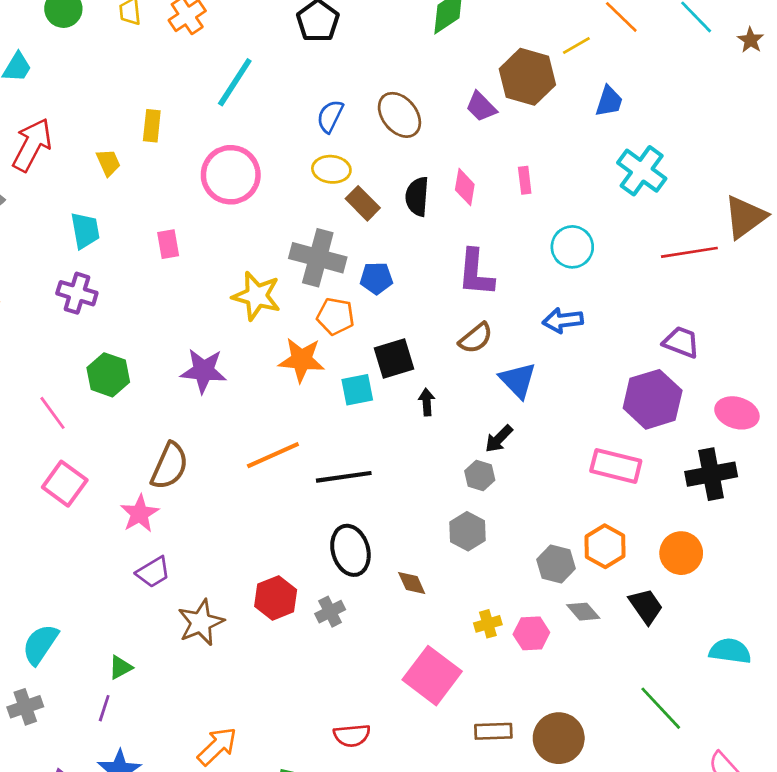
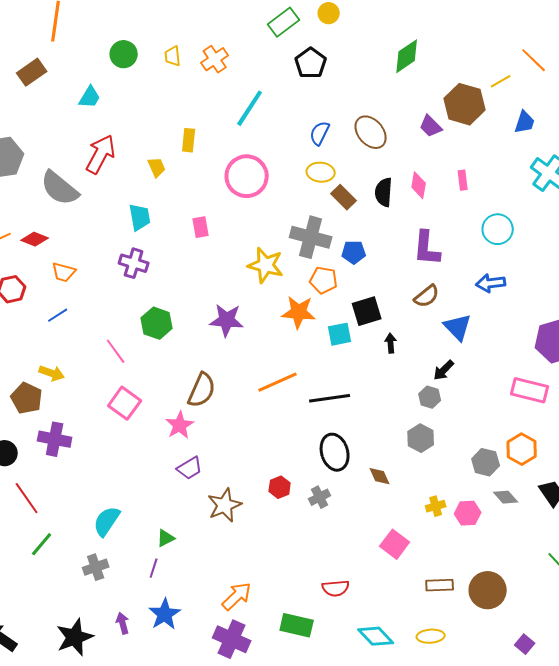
red hexagon: (276, 598) -> (280, 487), size x0.7
pink square: (432, 676) -> (395, 544), size x0.7

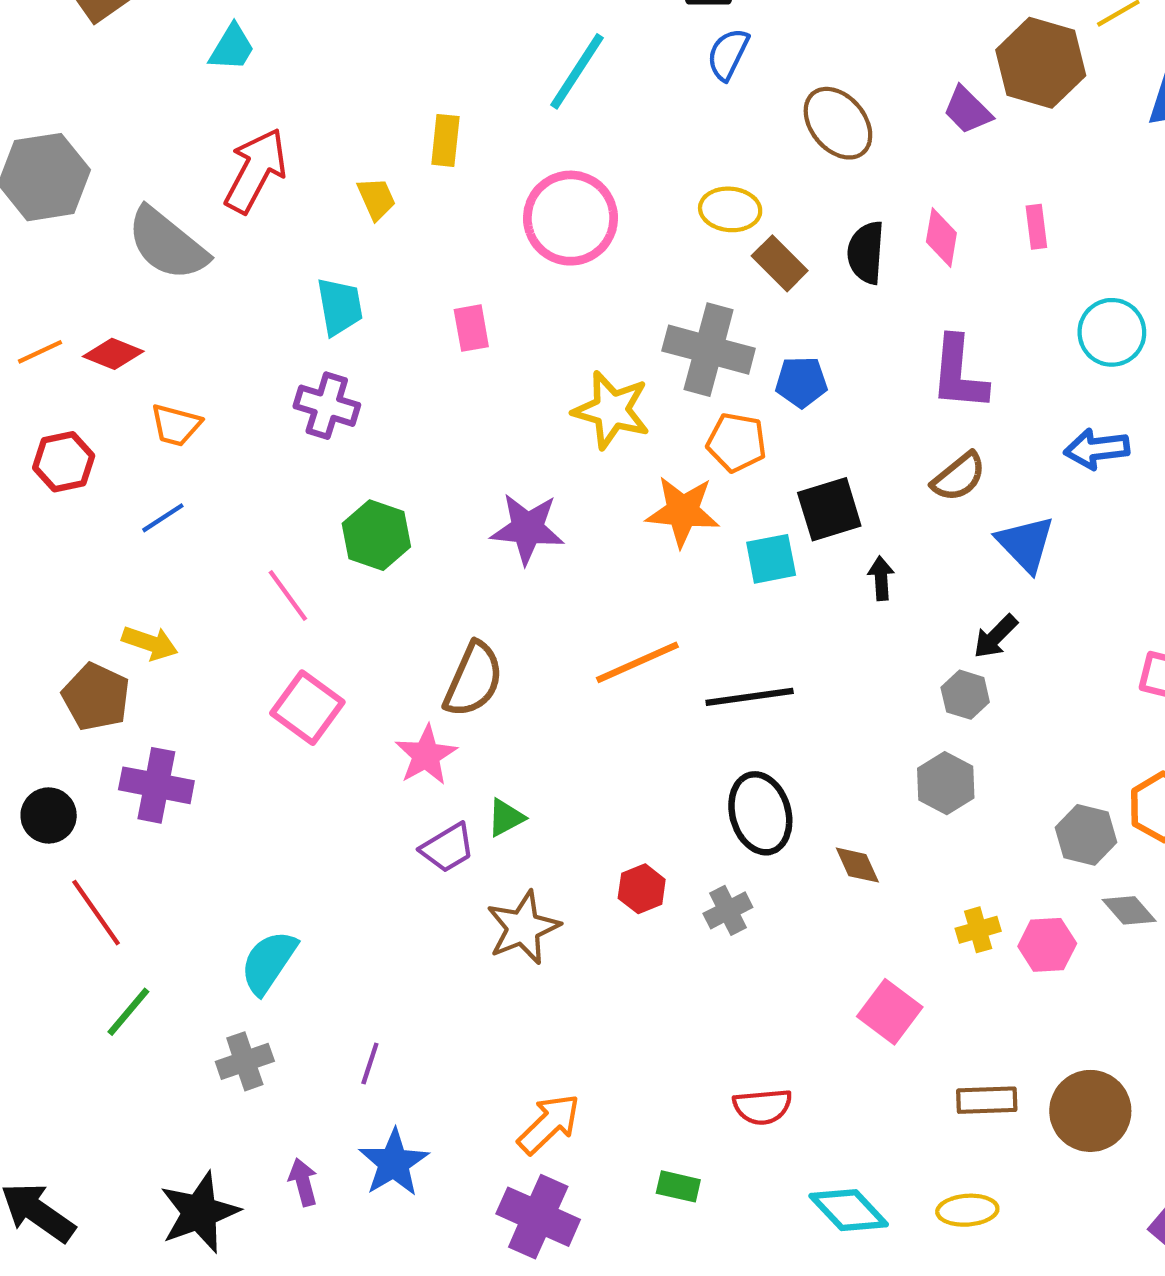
blue semicircle: (320, 133) -> (728, 54), moved
green triangle: (166, 538) -> (506, 818), moved
green rectangle: (297, 625) -> (678, 1186), size x0.6

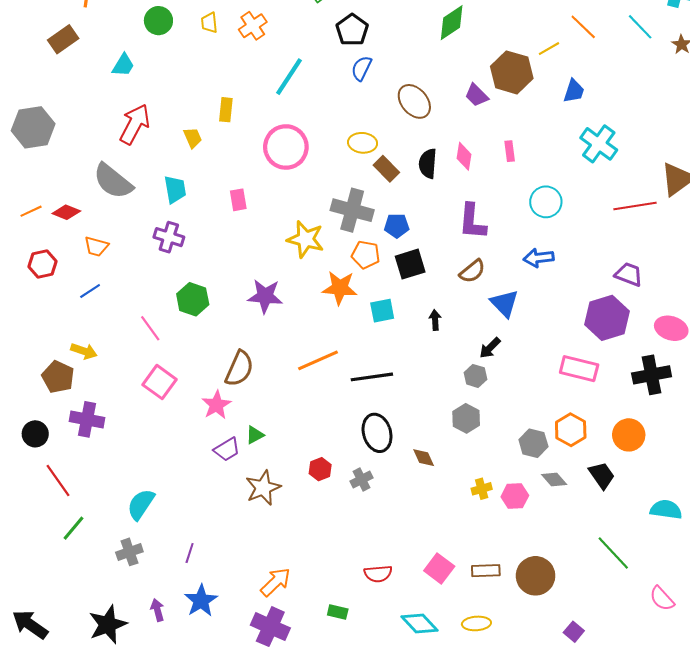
gray semicircle: (167, 244) -> (113, 181), moved
black square: (829, 509) -> (410, 264), moved
pink square: (890, 1012) -> (439, 569), moved

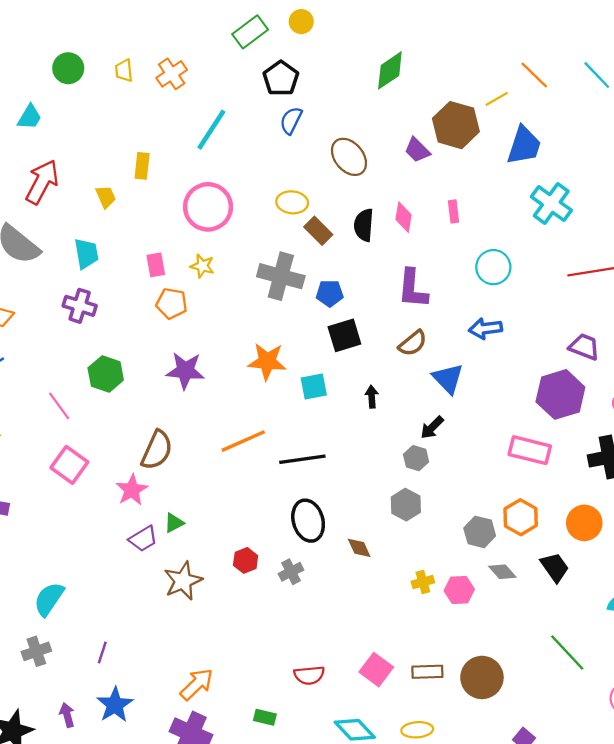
blue trapezoid: (574, 91) -> (524, 146), size x1.5
yellow star: (306, 239) -> (202, 266), moved, size x0.6
orange pentagon: (366, 255) -> (172, 304), moved

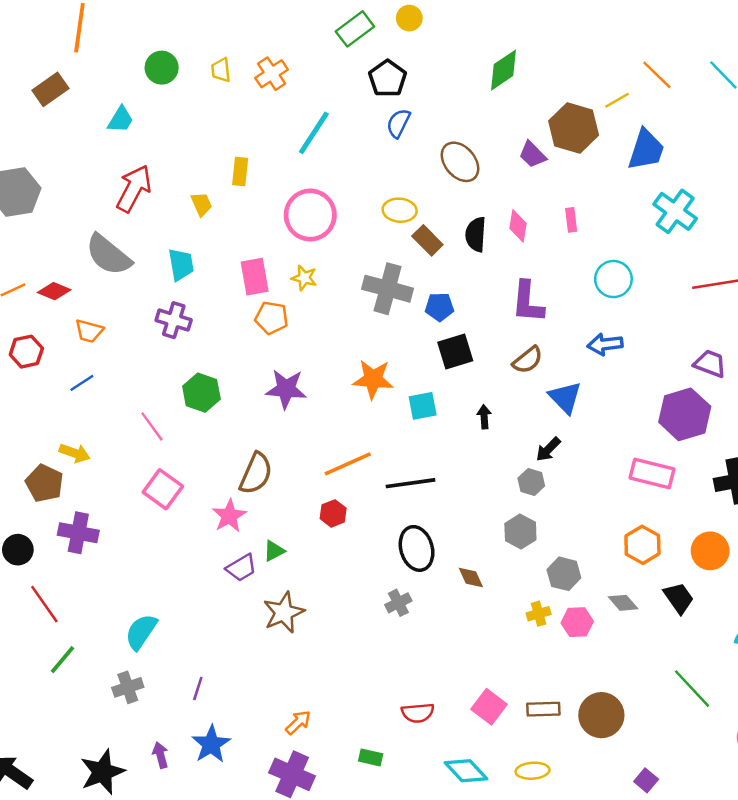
pink rectangle: (156, 265) -> (255, 277), size x1.4
gray hexagon: (480, 532) -> (564, 574), moved
red hexagon: (246, 560) -> (333, 513), moved
orange arrow: (197, 684) -> (298, 722), size x0.7

